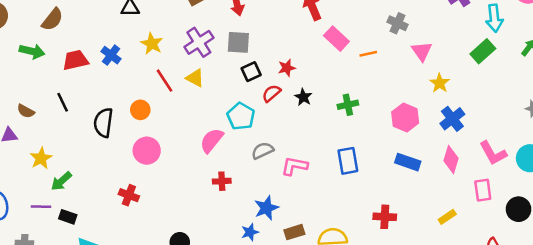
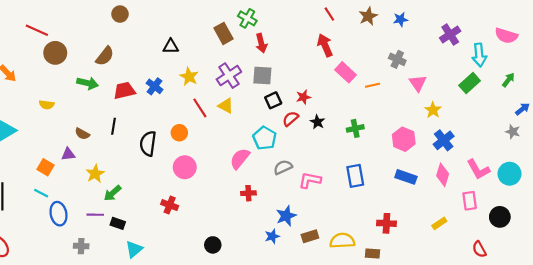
black line: (63, 102) -> (114, 126), turned 35

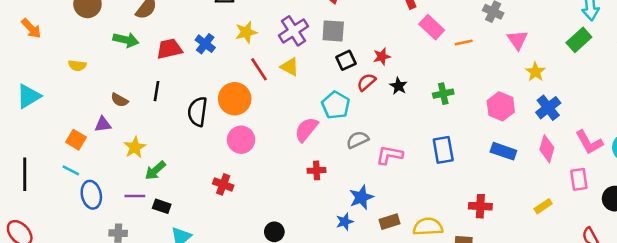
yellow star: (189, 77) -> (246, 32), turned 30
orange circle: (179, 133) -> (235, 99), size x1.6

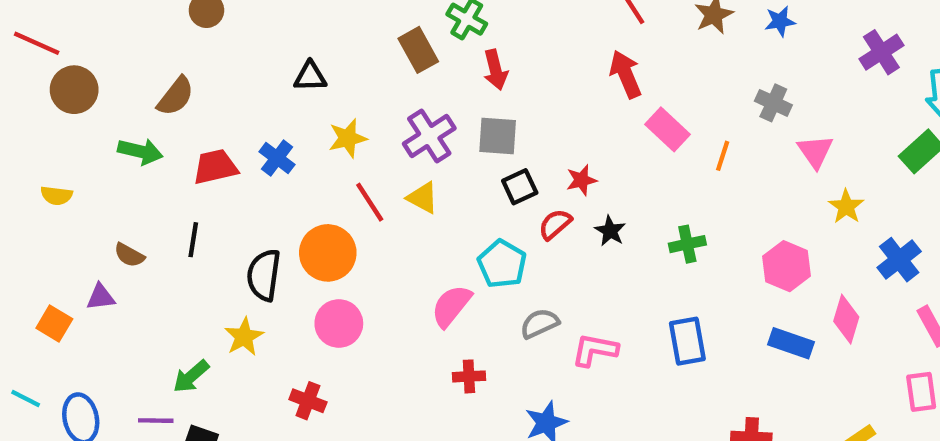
orange line: (464, 42) -> (723, 156), turned -60
blue cross: (548, 108) -> (899, 260), moved
yellow star: (135, 147) -> (244, 337), moved
pink diamond: (547, 149) -> (846, 319), moved
cyan line: (71, 170) -> (26, 398), moved

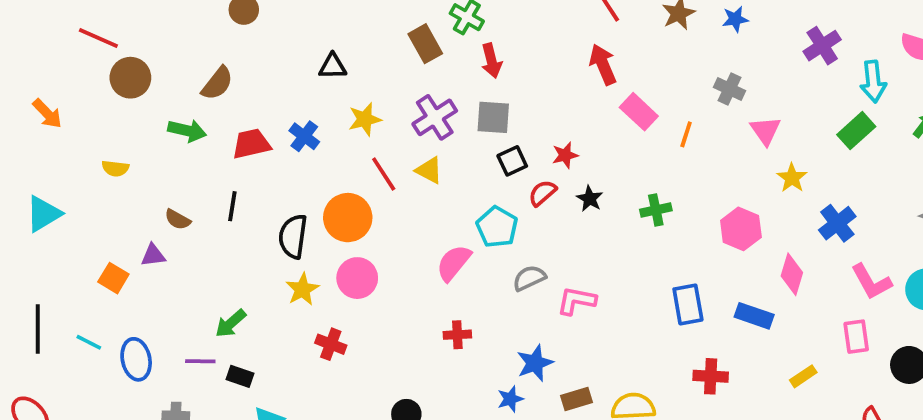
yellow star: (244, 337) -> (302, 289), moved
blue rectangle: (687, 341) -> (688, 304), moved
blue rectangle: (791, 343) -> (754, 316), moved
red cross: (469, 376) -> (457, 335), moved

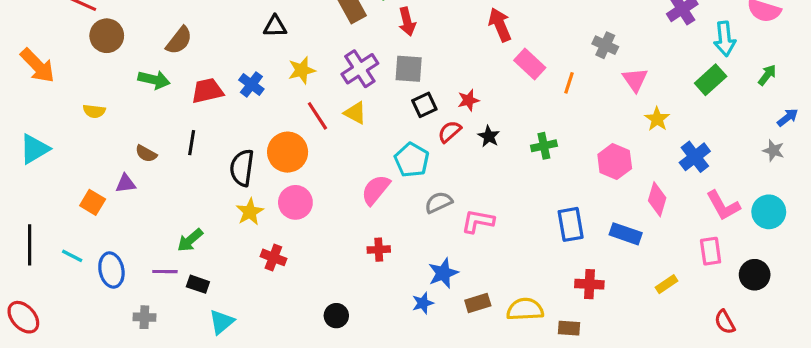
orange arrow: (47, 114) -> (38, 66), size x1.4

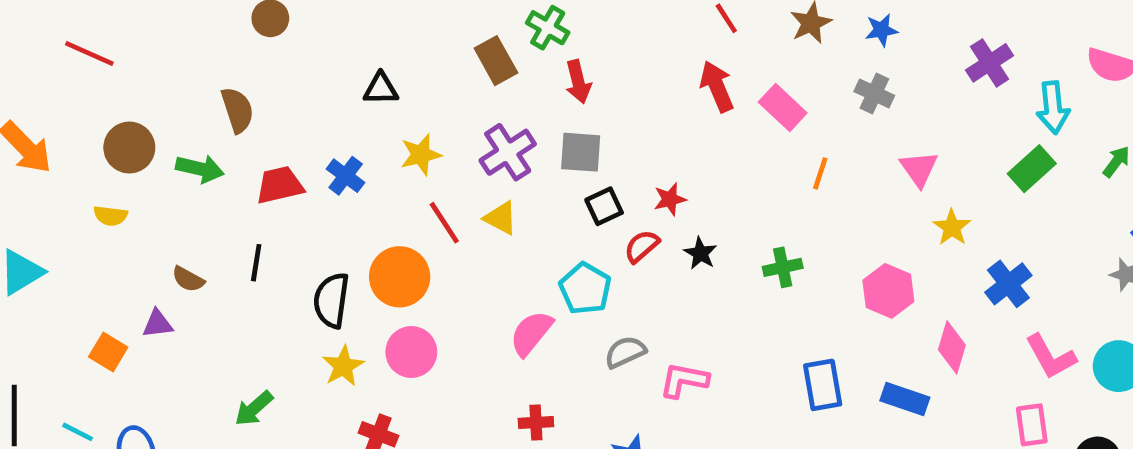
brown circle: (107, 36) -> (129, 148), moved
brown semicircle: (179, 40) -> (237, 110), turned -56
gray cross: (605, 45) -> (874, 93), moved
pink rectangle: (530, 64) -> (783, 108), moved

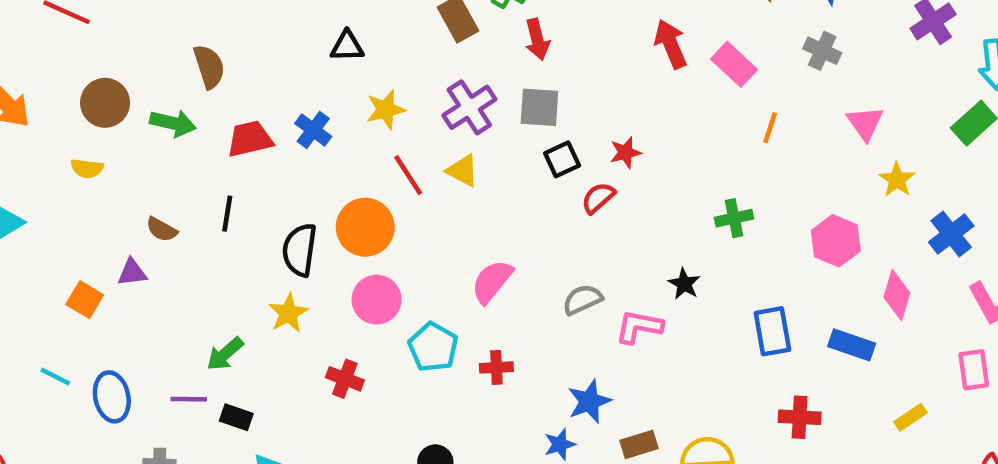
black star: (700, 253) -> (684, 284), moved
cyan pentagon: (585, 289) -> (433, 347), moved
yellow star: (343, 366) -> (288, 313), moved

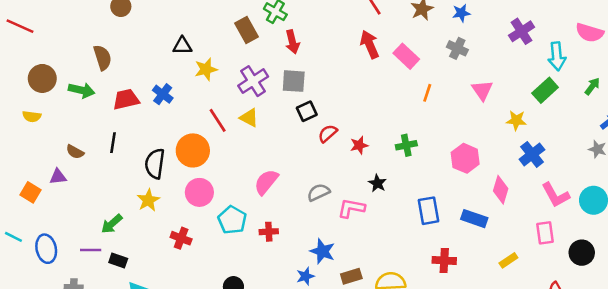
yellow star: (386, 110) -> (206, 69), moved
red star: (625, 153) -> (359, 145), moved
yellow star: (897, 180) -> (516, 120), moved, turned -30
blue star: (589, 401) -> (322, 251), turned -30

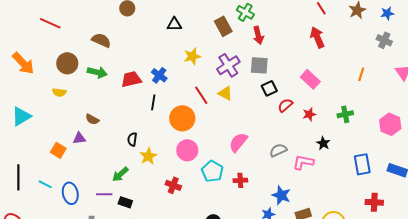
black triangle: (182, 46) -> (174, 24), moved
pink rectangle: (406, 56) -> (310, 79), moved
brown semicircle: (102, 58) -> (101, 40), moved, turned -48
black line: (113, 143) -> (153, 102), moved
black semicircle: (155, 164) -> (132, 139), moved, size x0.6

